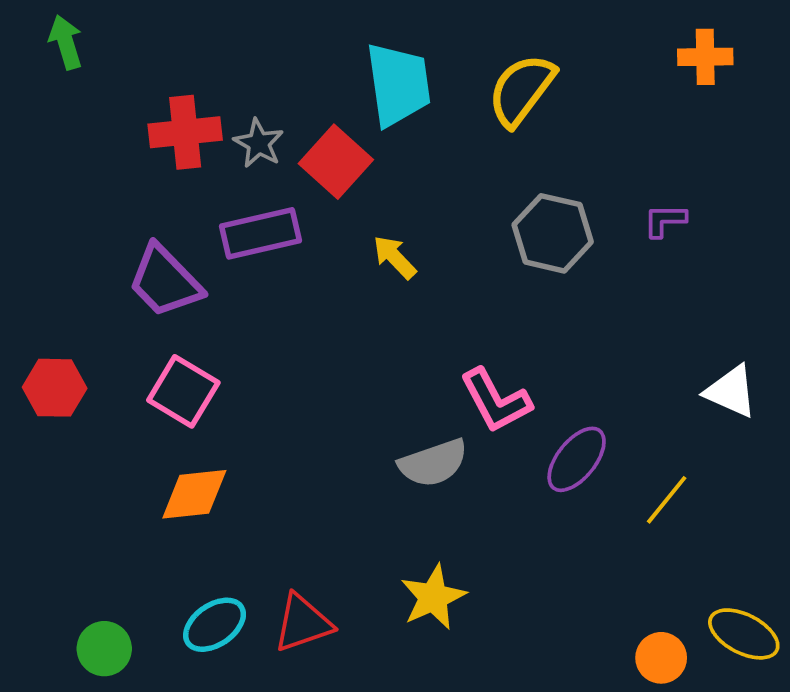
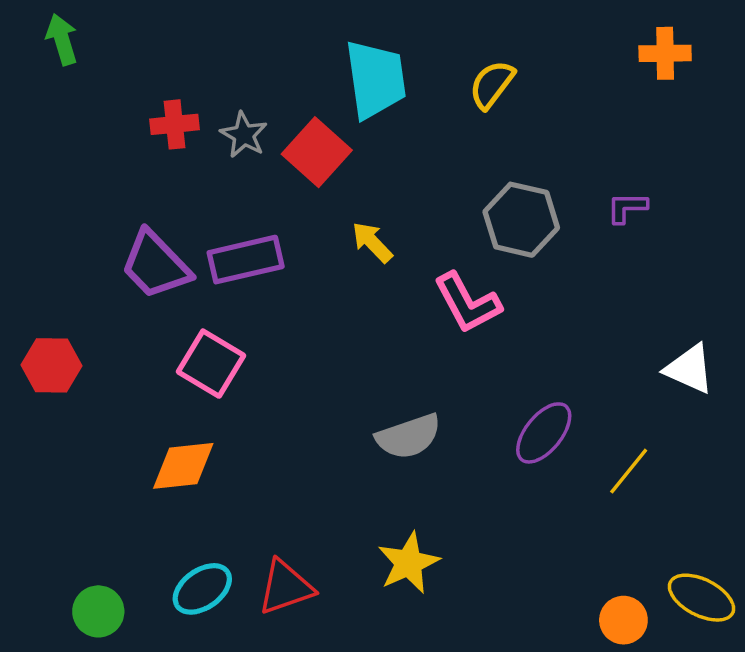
yellow semicircle: (521, 90) -> (492, 85), size x0.7
red cross: (185, 132) -> (175, 124), size x0.7
purple rectangle: (260, 233) -> (246, 260), moved
pink square: (183, 391) -> (211, 364), moved
pink L-shape: (496, 401) -> (467, 303), moved

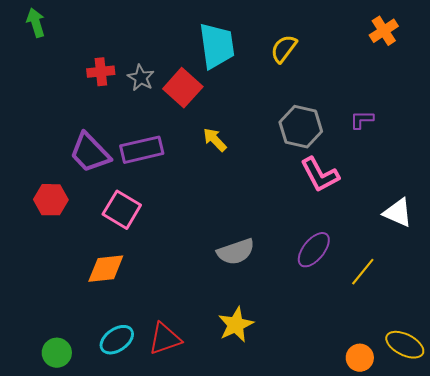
orange cross: (665, 53) -> (384, 31), turned -32
pink L-shape: (467, 303) -> (320, 175), moved
red hexagon: (51, 365) -> (51, 200), moved

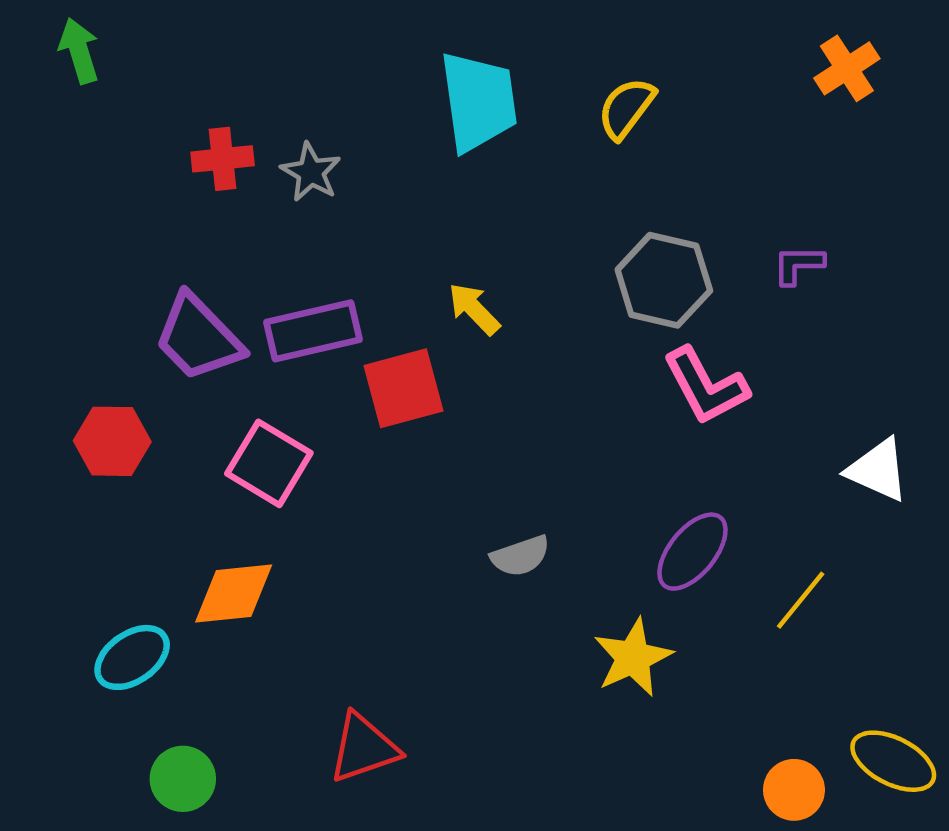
red square: (183, 88) -> (403, 388), moved, turned 33
gray semicircle: (236, 252) -> (520, 556), size x0.7
yellow star: (236, 325) -> (633, 657), moved
cyan ellipse: (117, 340) -> (132, 657), moved
green circle: (57, 353) -> (183, 779), moved

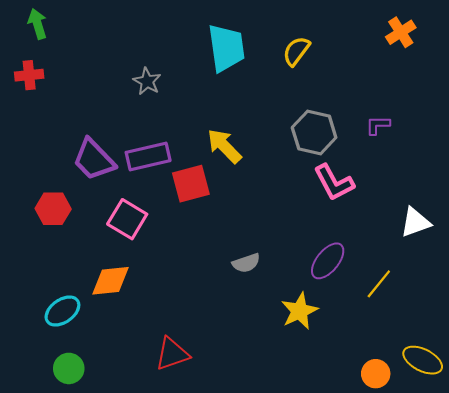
red cross: (223, 159) -> (29, 75), moved
yellow arrow: (474, 309) -> (224, 146), size x1.4
white triangle: (878, 470) -> (415, 222), turned -44
green circle: (183, 779) -> (69, 368), moved

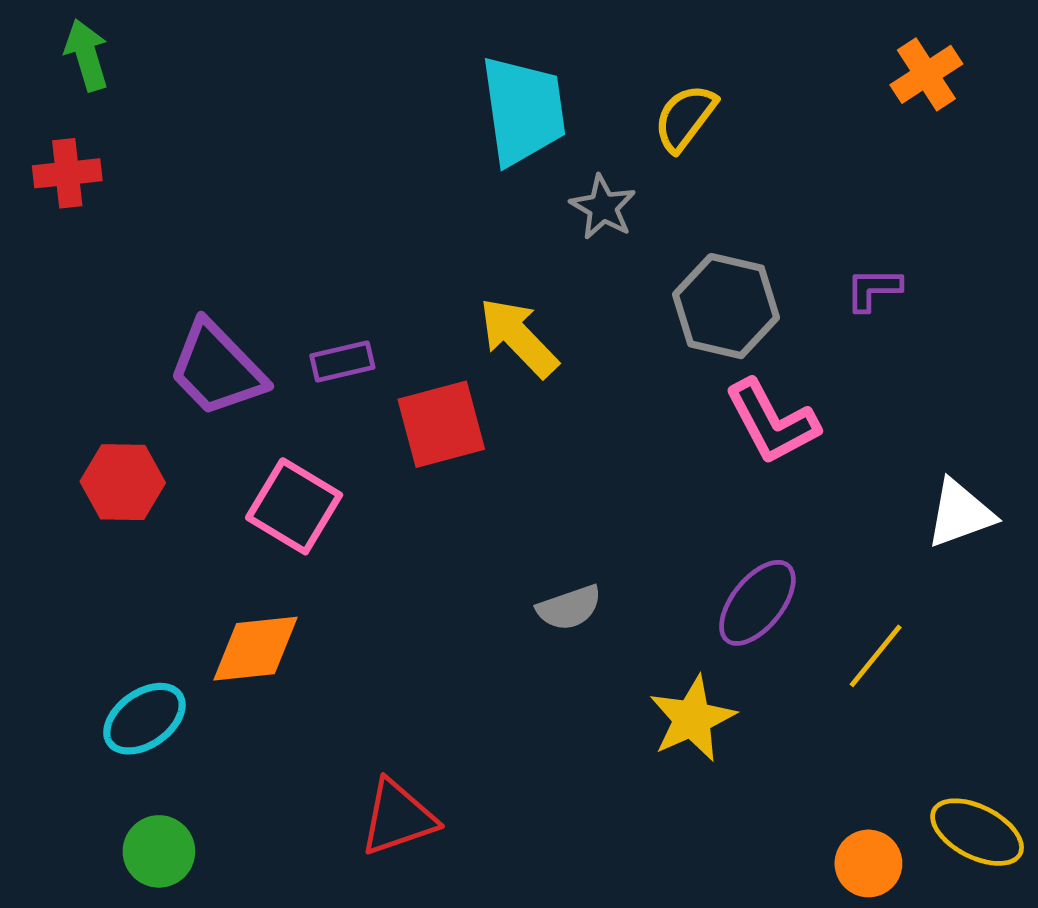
gray star: (147, 81) -> (603, 207), moved
purple rectangle: (148, 156) -> (342, 362), size x0.6

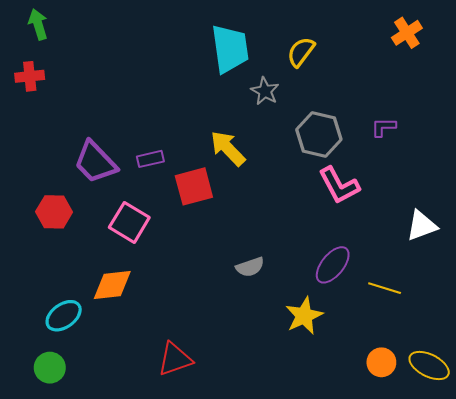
yellow line: (876, 656) -> (385, 288), turned 68
green circle: (159, 851) -> (50, 368), moved
orange circle: (868, 863) -> (381, 362), moved

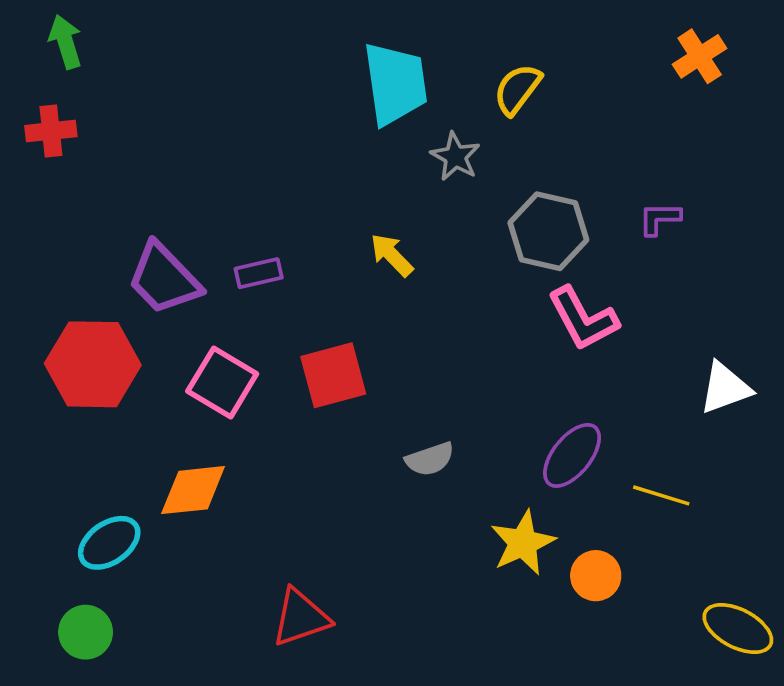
yellow arrow: (228, 148) -> (392, 255), size x0.7
red square: (194, 186) -> (333, 375), moved
red hexagon: (54, 212) -> (93, 364), size x1.5
orange circle: (381, 362) -> (596, 576), moved

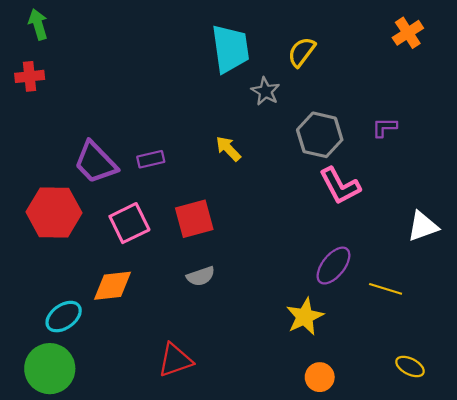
pink square: (222, 383) -> (129, 223), turned 33
gray semicircle: (430, 459) -> (201, 276), moved
orange circle: (596, 576) -> (320, 377), moved
yellow ellipse: (738, 629) -> (410, 366), moved, size x0.7
green circle: (86, 632) -> (50, 369), size x1.6

